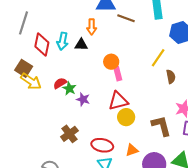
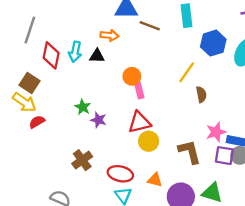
orange arrow: (92, 27) -> (109, 35), turned -84
yellow arrow: (31, 81) -> (24, 102), moved
red semicircle: (60, 83) -> (37, 122), moved
orange triangle: (132, 150) -> (155, 180), turned 32

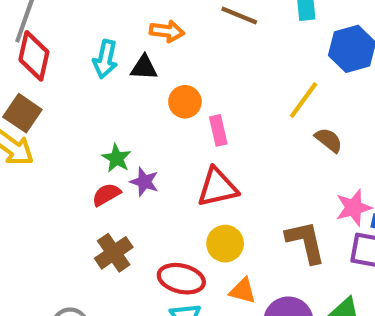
red diamond: (51, 55) -> (34, 56), moved
orange circle: (132, 76) -> (185, 102), moved
brown semicircle: (201, 94) -> (329, 140), turned -42
red semicircle: (37, 122) -> (106, 195), moved
yellow circle: (149, 141) -> (225, 244), moved

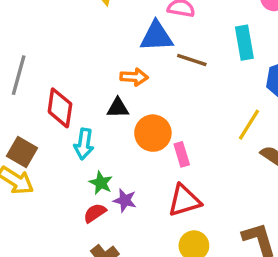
red diamond: (34, 56) -> (60, 108), moved
cyan arrow: (105, 59) -> (84, 144), moved
orange circle: (185, 102) -> (153, 133), size x1.4

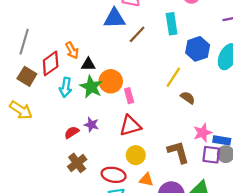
brown line: (192, 60) -> (137, 34), turned -66
orange arrow: (134, 77) -> (72, 50), moved, turned 56
red diamond: (60, 108) -> (51, 63), turned 45
brown square: (22, 152) -> (27, 76), moved
green star: (101, 183) -> (91, 87), moved, size x1.5

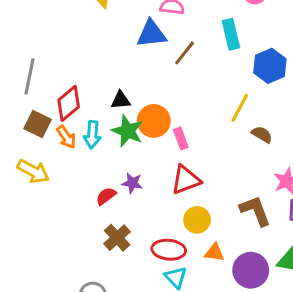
orange arrow: (72, 50) -> (66, 137), moved

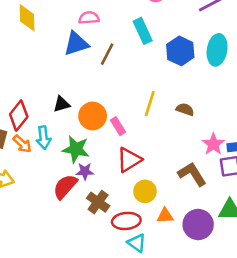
yellow line: (240, 108) -> (150, 104), moved
green star: (128, 131) -> (76, 149), moved
red semicircle: (106, 196) -> (65, 187), size x1.5
brown cross: (117, 238) -> (98, 202), moved

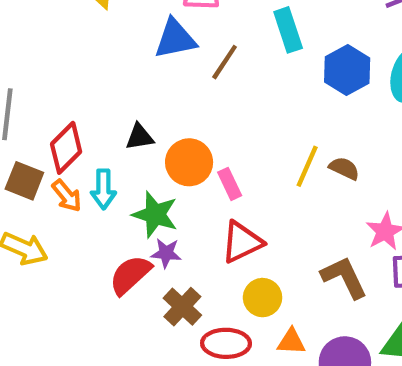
yellow line: (150, 104) -> (307, 166), moved

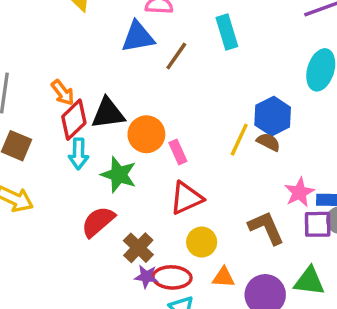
blue hexagon: (347, 70) -> (273, 116), moved
black triangle: (140, 137) -> (108, 113), size x1.5
red diamond: (66, 148) -> (74, 120), moved
orange arrow: (67, 196) -> (63, 93), moved
purple star: (166, 253) -> (146, 277), moved

